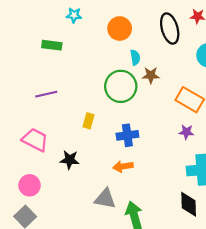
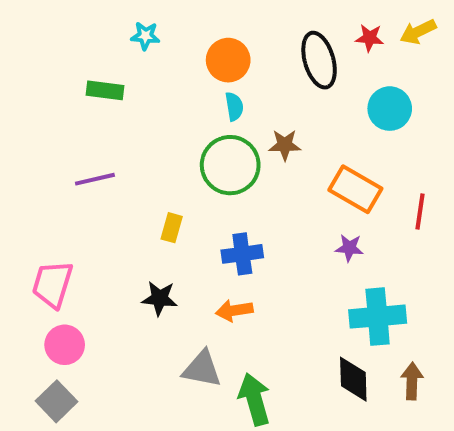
cyan semicircle: (135, 57) -> (234, 107), moved
pink trapezoid: (35, 140) -> (53, 284), moved, turned -100
black star: (70, 160) -> (160, 298), moved

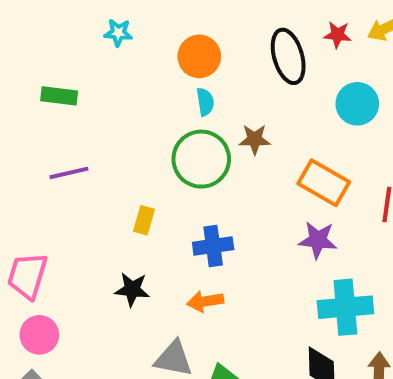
green rectangle: (105, 90) -> (59, 96), moved
purple star: (349, 248) -> (318, 240), size x1.4

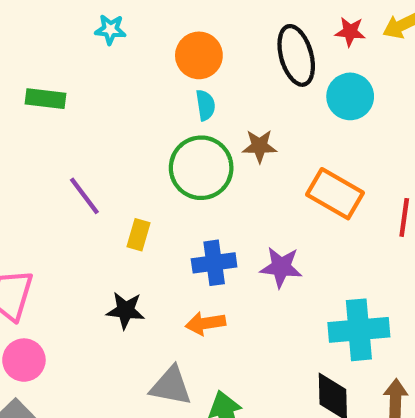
cyan circle: (357, 104) -> (350, 96), moved
purple line: (69, 173) -> (84, 196), moved, turned 66
purple star: (318, 240) -> (281, 267), moved

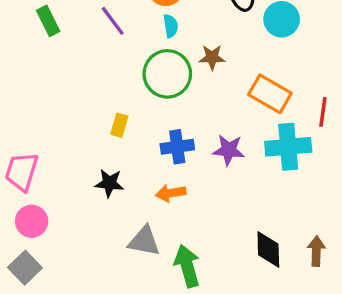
green rectangle: (46, 99) -> (48, 21), turned 56
purple line: (84, 196) -> (113, 21), moved
cyan cross: (359, 330) -> (288, 147), moved

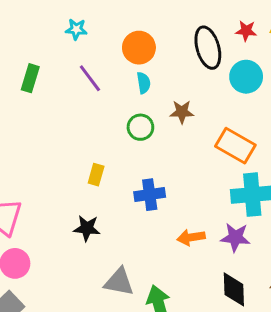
green rectangle: (48, 21) -> (30, 78), turned 44
green circle: (167, 74) -> (140, 127), size x0.6
purple star: (229, 150) -> (235, 237), moved
orange arrow: (171, 193) -> (191, 237), moved

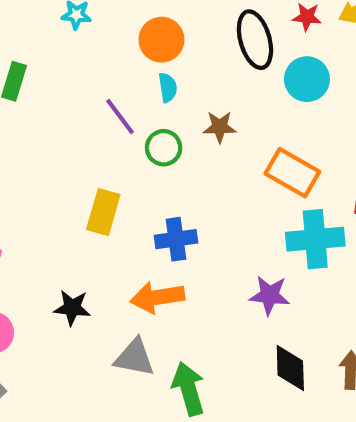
purple line: (90, 78) -> (120, 117), moved
yellow rectangle: (96, 175) -> (103, 212), size x1.5
black star: (87, 228) -> (72, 308), moved
orange arrow: (191, 237) -> (157, 297), moved, size x1.4
purple star: (235, 237) -> (270, 295), moved

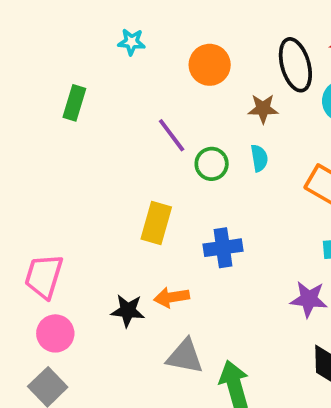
cyan semicircle: (168, 87) -> (259, 158), moved
brown star: (220, 127) -> (263, 109), moved
orange arrow: (157, 297) -> (172, 297), moved, size x0.7

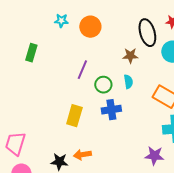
orange circle: (210, 65) -> (90, 27), moved
purple line: (172, 135) -> (82, 70), turned 60
blue cross: (223, 248) -> (111, 110), moved

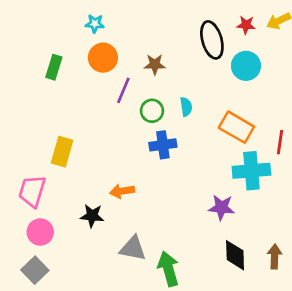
orange circle: (90, 27) -> (103, 58), moved
brown star: (130, 56) -> (155, 64), moved
yellow rectangle: (74, 116) -> (62, 152), moved
orange arrow: (82, 155) -> (122, 191), moved

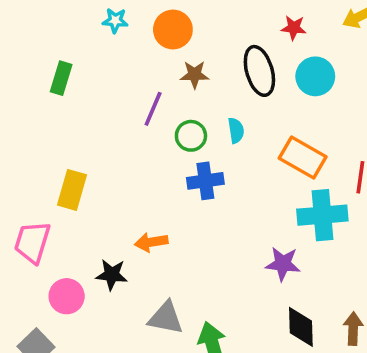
red star: (246, 25) -> (294, 28), moved
black ellipse: (212, 40) -> (259, 71), moved
orange circle: (103, 58) -> (173, 30), moved
pink circle: (40, 232) -> (67, 296), moved

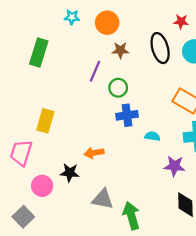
green rectangle: (61, 78) -> (39, 52), size x1.4
cyan semicircle: (236, 130) -> (152, 136), moved, turned -72

